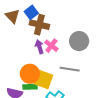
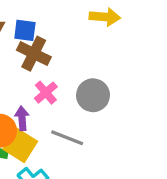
blue square: (31, 12) -> (25, 30), turned 32
purple arrow: (39, 47) -> (22, 118), moved

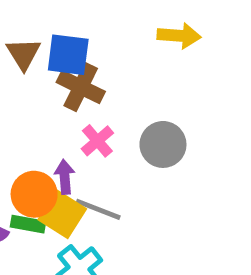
blue square: (25, 30) -> (68, 55), size x1.4
gray line: (67, 138) -> (98, 209), moved

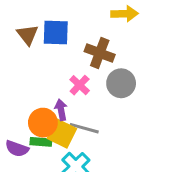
brown cross: (81, 87) -> (100, 53), moved

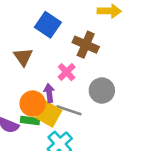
blue square: (56, 33) -> (48, 25), turned 30
brown triangle: (28, 35) -> (23, 57), moved
gray circle: (121, 83) -> (102, 91), moved

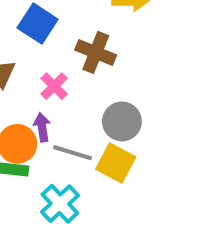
pink cross: (67, 72) -> (54, 86), moved
yellow square: (49, 114) -> (116, 163), moved

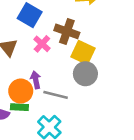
pink cross: (54, 86) -> (42, 44), moved
yellow square: (116, 163) -> (83, 53), moved

